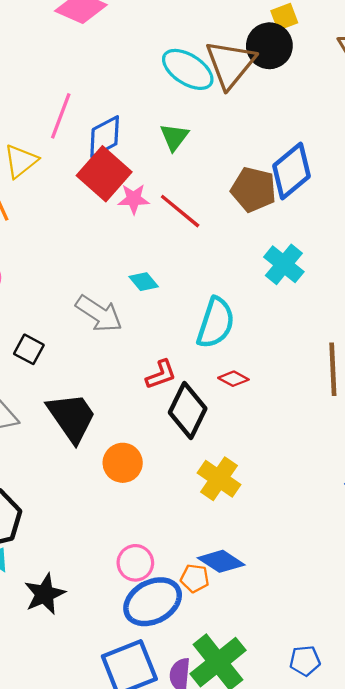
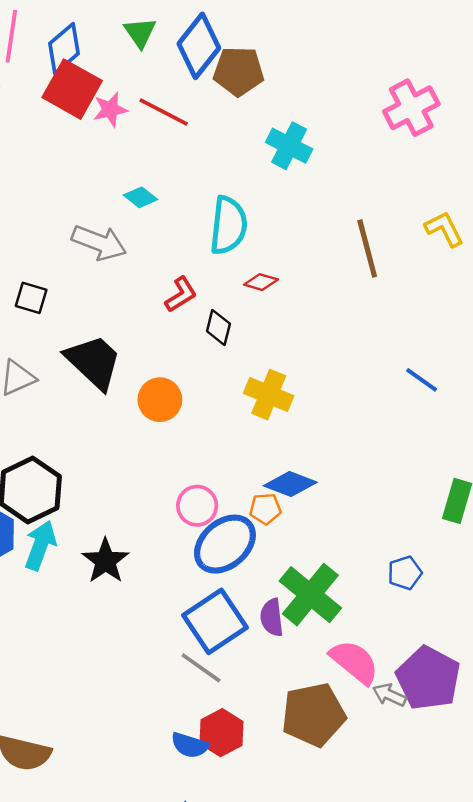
blue diamond: (291, 171) -> (199, 46), moved
black diamond: (188, 411) -> (218, 327), size x0.6

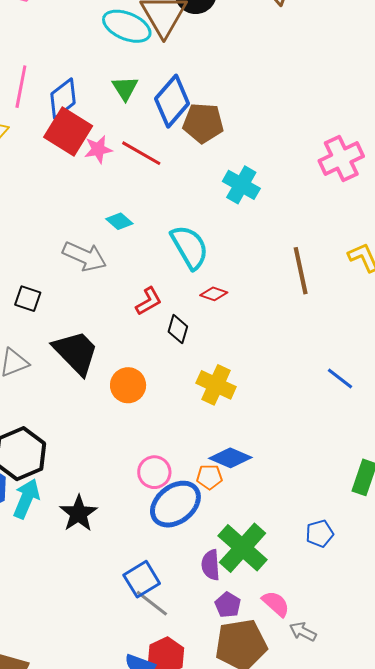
cyan semicircle: (228, 225) -> (190, 247), turned -39
blue square: (215, 621) -> (142, 579), moved, size x0.7
pink semicircle: (354, 662) -> (276, 604), size x0.7
purple pentagon: (428, 678) -> (228, 605), moved, size x0.5

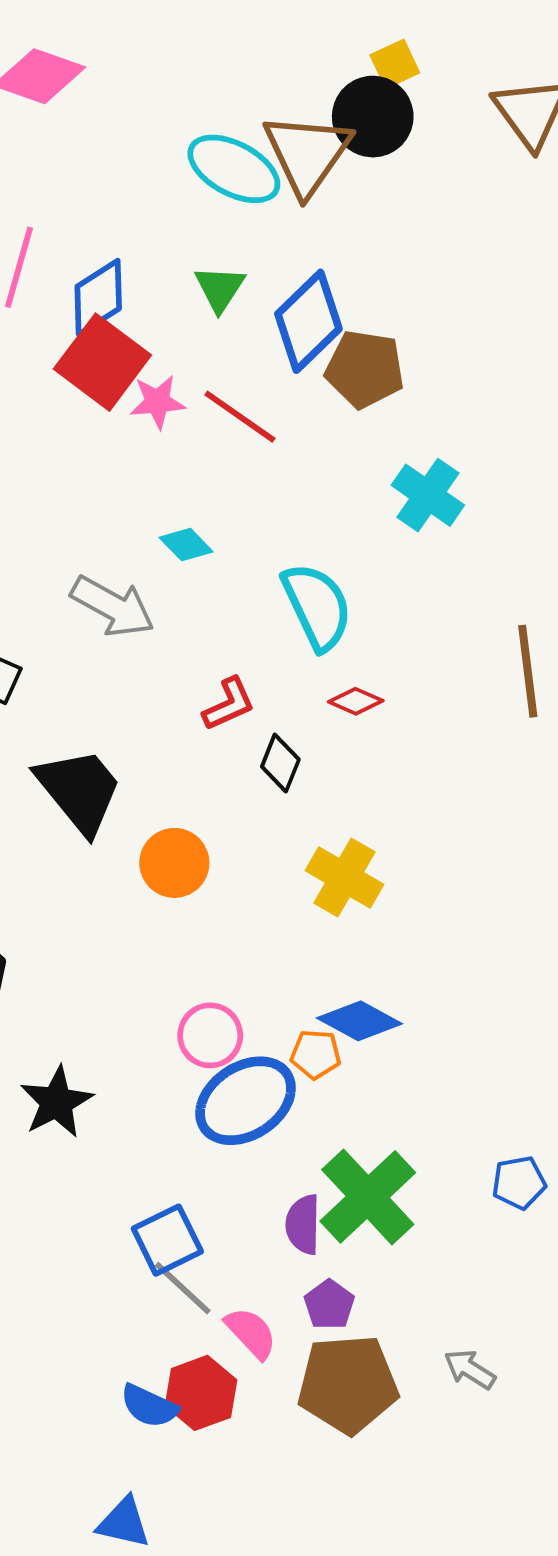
pink semicircle: (276, 604) -> (251, 1333), moved

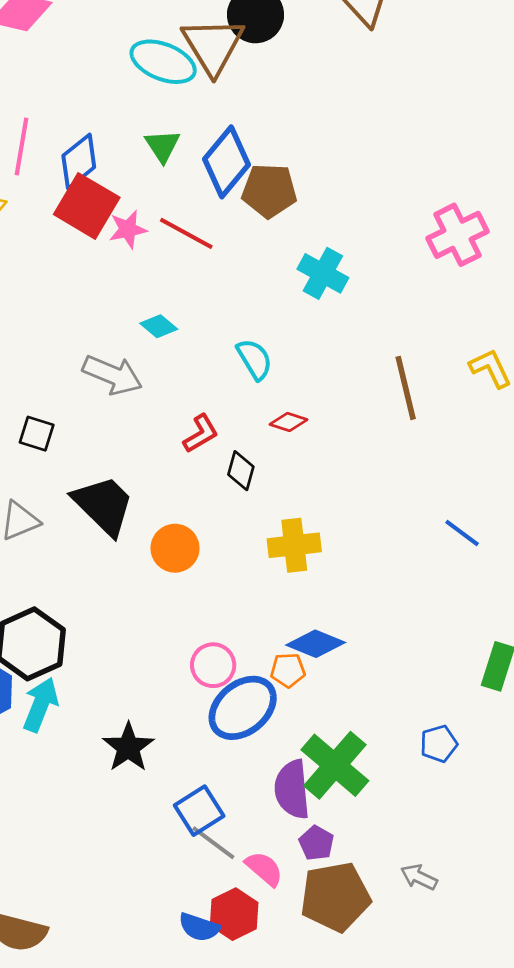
cyan semicircle: (317, 606) -> (254, 359), size x0.7
yellow cross: (344, 877) -> (294, 545), turned -30
black star: (56, 1102) -> (128, 747), moved
purple semicircle: (303, 1224) -> (292, 789), size x1.4

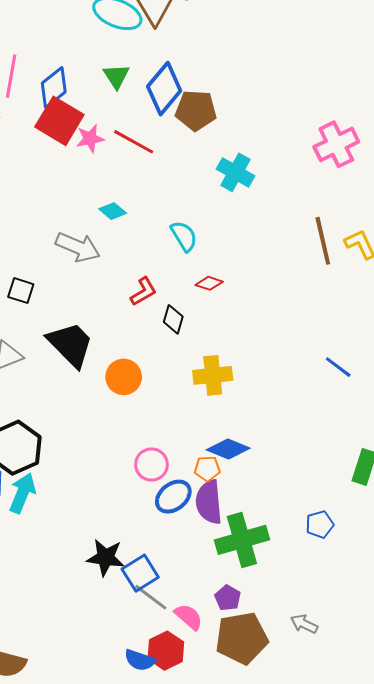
brown line: (406, 388) -> (323, 241), moved
blue ellipse: (243, 708) -> (173, 497), size x0.7
black star: (128, 747) -> (106, 557), moved, turned -30
green cross: (335, 765) -> (242, 540), turned 33
purple semicircle: (292, 789) -> (209, 502), moved

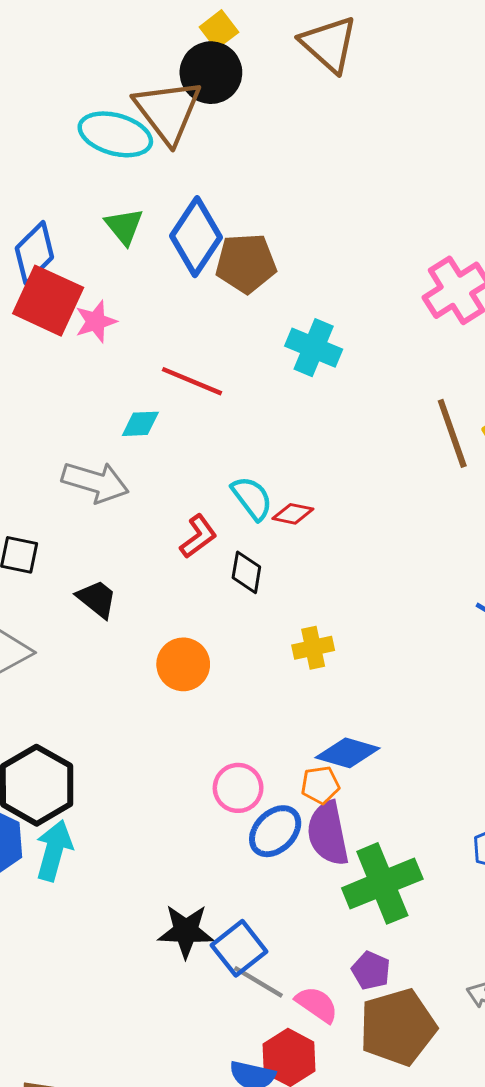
red line: (134, 142) -> (192, 381), moved
cyan diamond: (113, 211) -> (140, 424), turned -36
cyan semicircle: (184, 236) -> (252, 498), moved
black trapezoid: (70, 344) -> (97, 599), moved, size x0.6
yellow cross: (213, 375) -> (313, 648), size x0.7

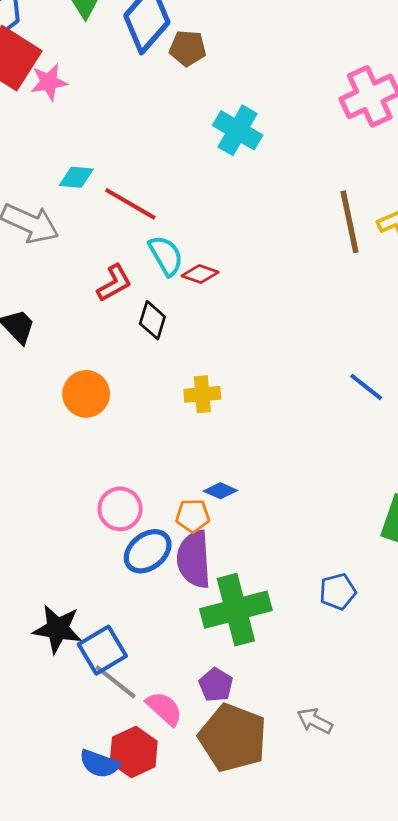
brown pentagon: (246, 263) -> (188, 48), size x0.7
red line: (192, 381) -> (130, 204), moved
blue diamond: (348, 753) -> (220, 491), size x0.6
brown pentagon: (398, 1027) -> (233, 738), turned 30

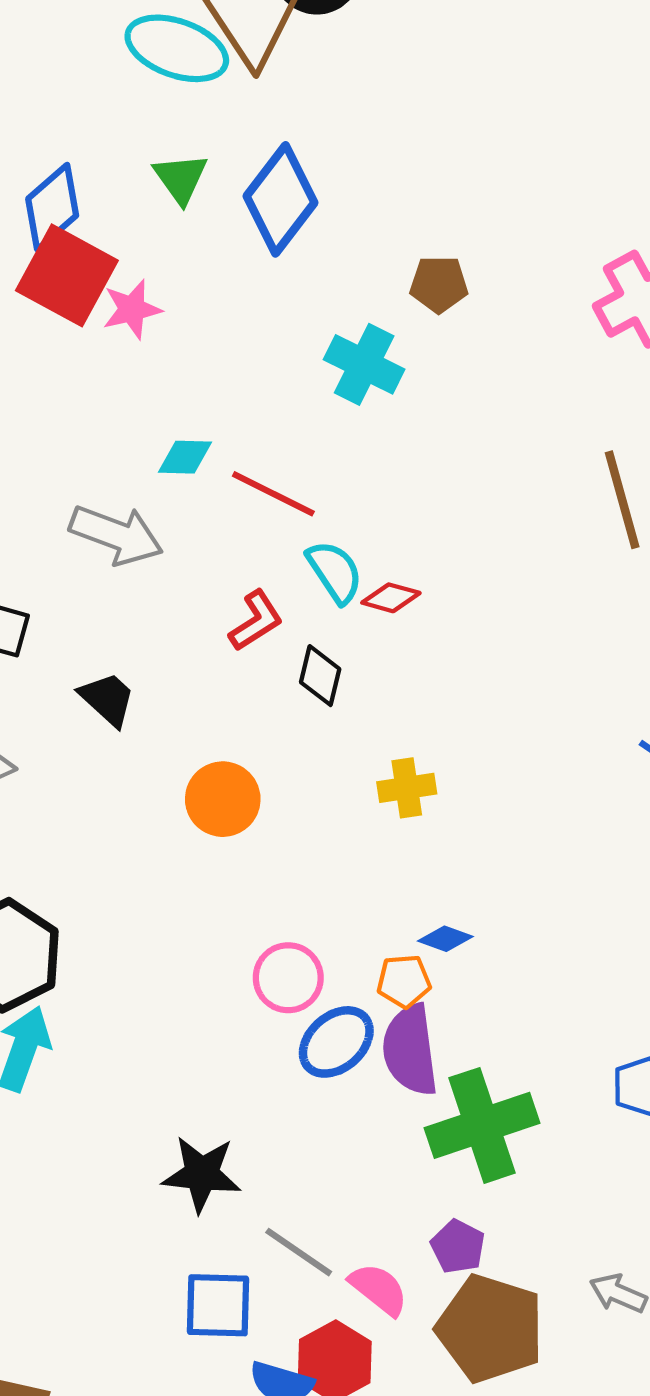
brown pentagon: (188, 48) -> (439, 284), moved
cyan cross: (238, 130) -> (364, 364), moved
blue square: (102, 650) -> (218, 1305), moved, turned 36

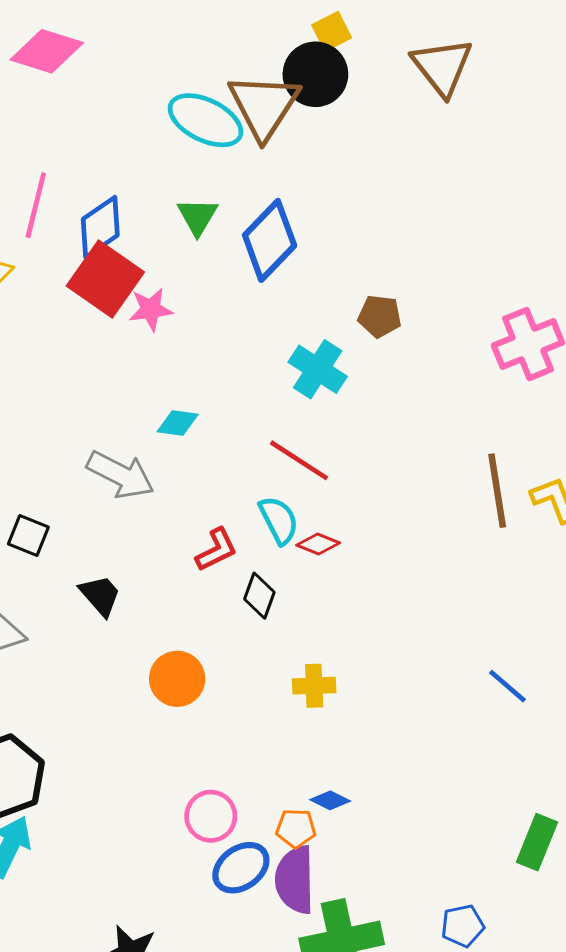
red line: (273, 494) -> (299, 460), moved

